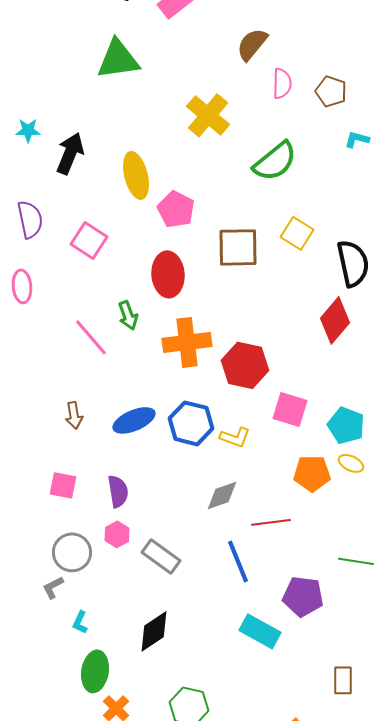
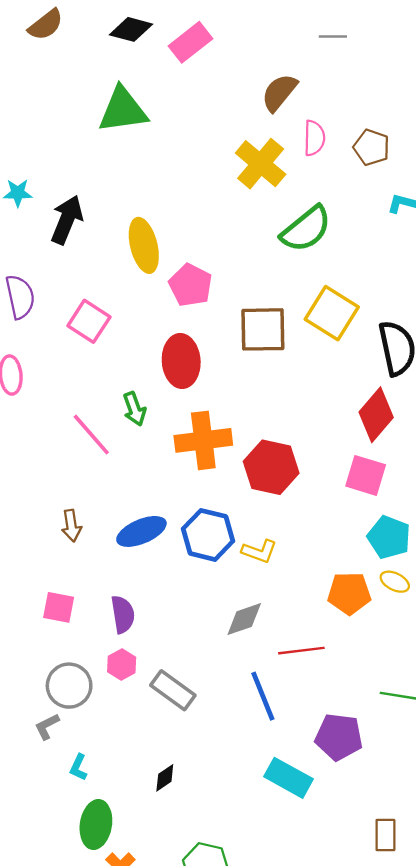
yellow cross: (208, 115) -> (261, 164), moved
yellow square: (297, 233) -> (332, 313), size x1.4
pink square: (290, 409) -> (366, 475), moved
black diamond: (154, 631) -> (165, 778), size x0.6

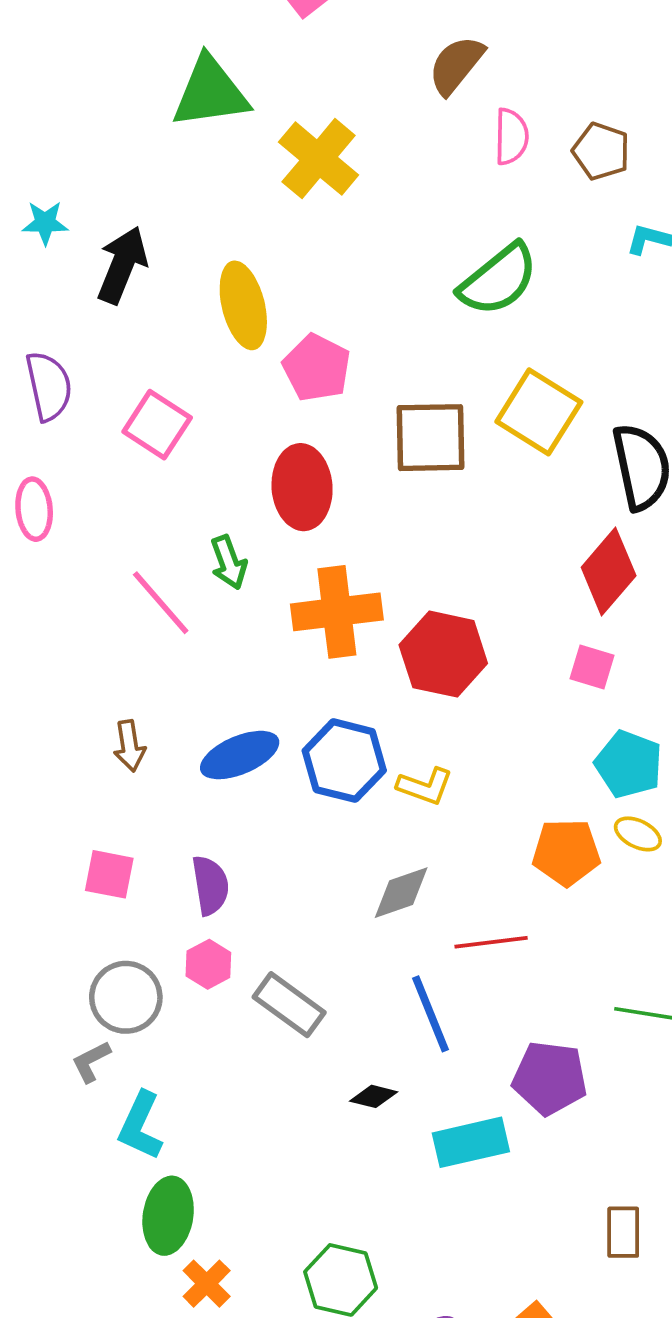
yellow cross: (261, 164) -> (319, 159), moved
pink square: (366, 475) -> (592, 667), size x0.7
cyan L-shape: (78, 767) -> (141, 1126), size x1.6
black diamond: (165, 778) -> (374, 1096), moved, turned 48
cyan rectangle: (289, 778) -> (471, 1142), turned -42

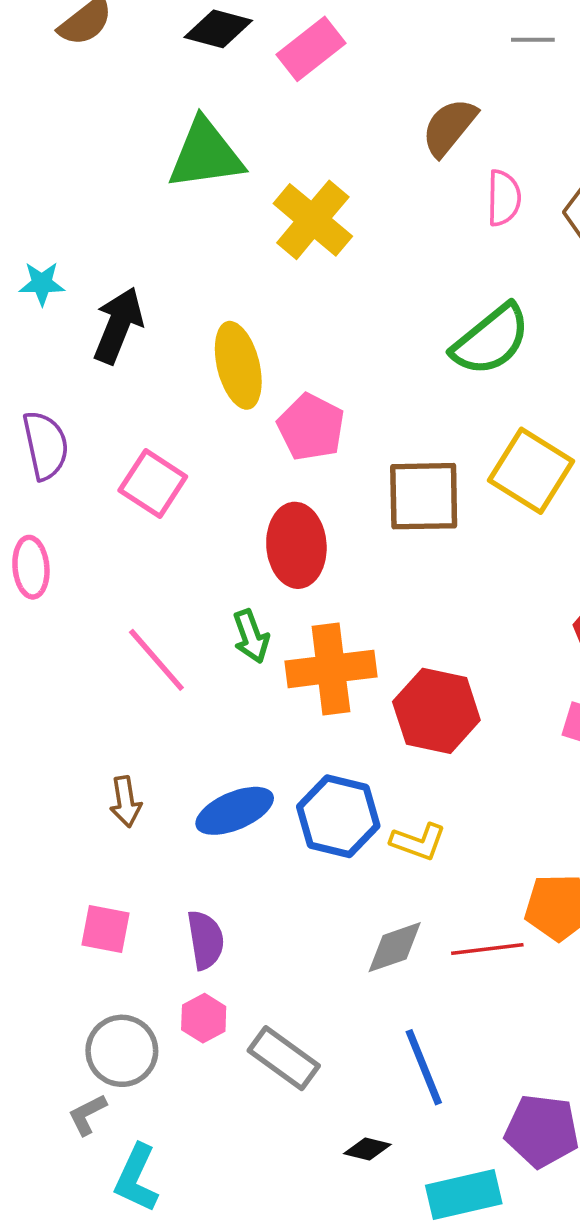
green arrow: (229, 562) -> (251, 636), moved
red line: (491, 942) -> (487, 949), moved

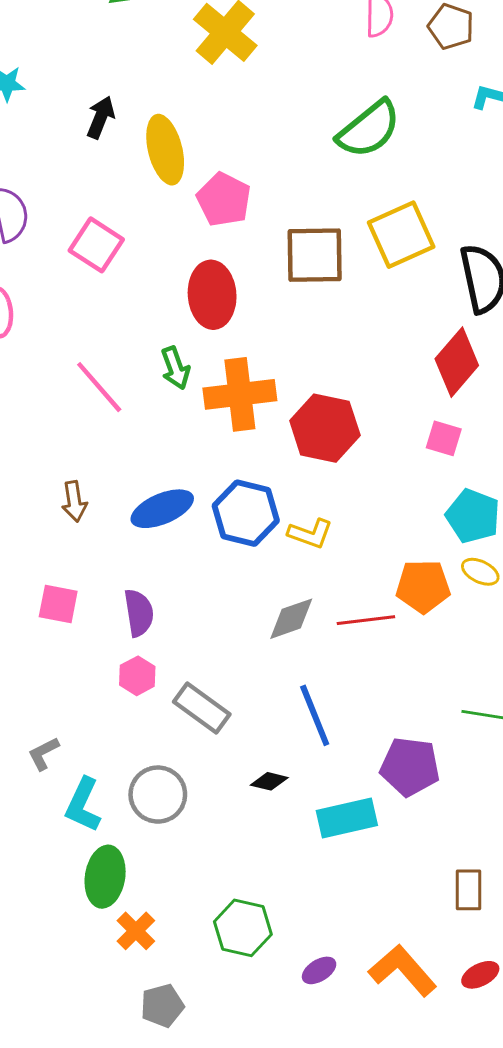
black arrow: (118, 325) -> (101, 117), moved, size x0.7
yellow square: (531, 471) -> (401, 235), turned 34
gray circle: (122, 1051) -> (158, 795), moved

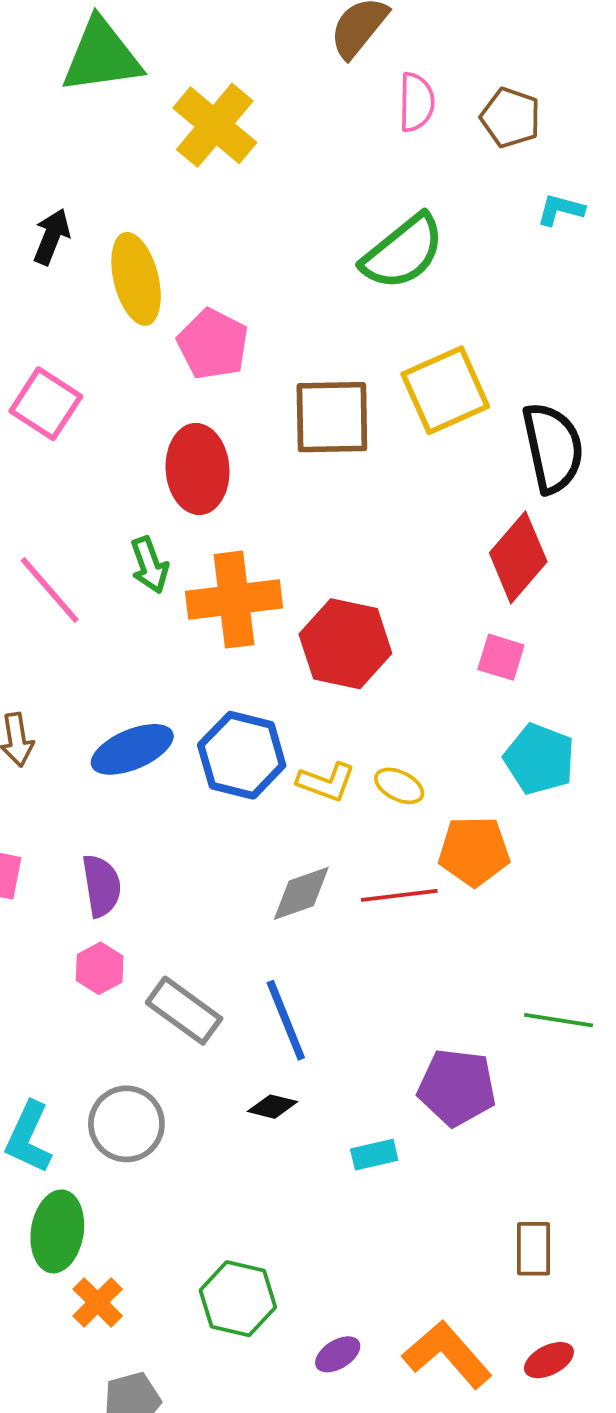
yellow ellipse: (480, 572) -> (399, 786), moved
blue line: (315, 715) -> (286, 1020), moved
cyan rectangle: (347, 818) -> (374, 1155), size x0.6

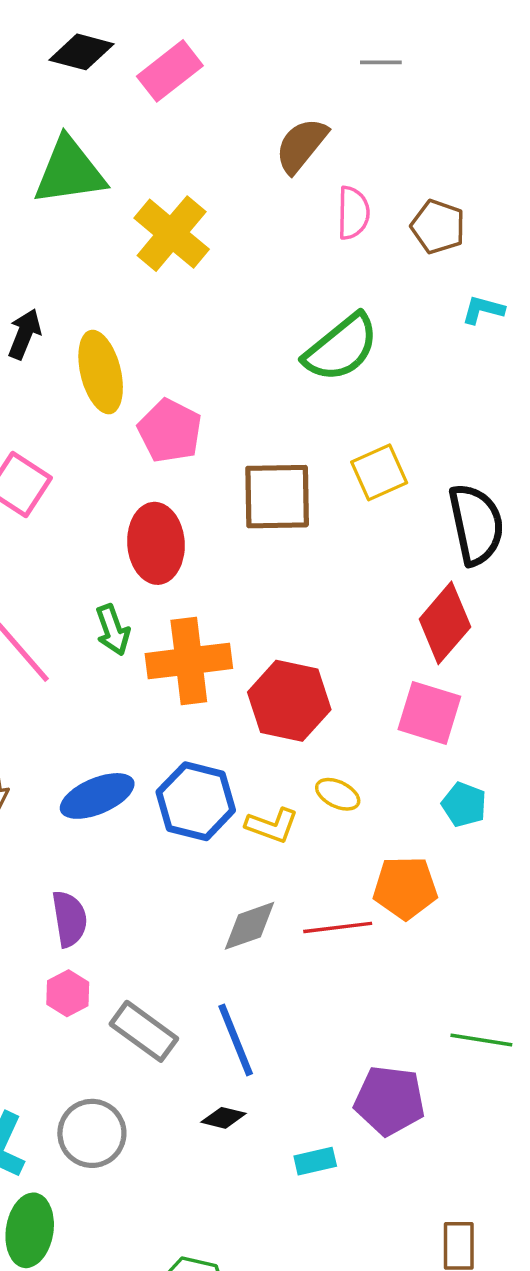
yellow square: (445, 390) -> (379, 472), size x0.7
pink square: (501, 657) -> (429, 713), size x1.5
cyan pentagon: (539, 759) -> (464, 805), size x0.7
yellow ellipse: (399, 786) -> (338, 794), moved

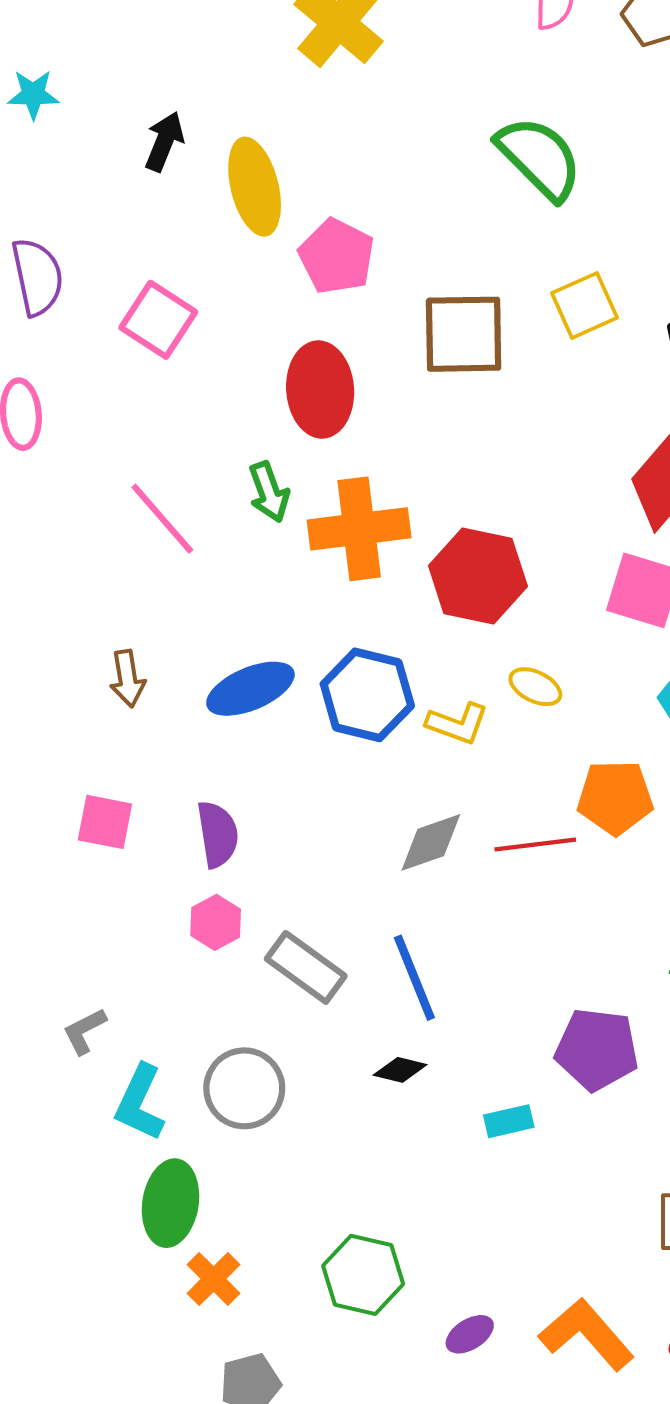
green semicircle: (341, 348) -> (539, 158), turned -96

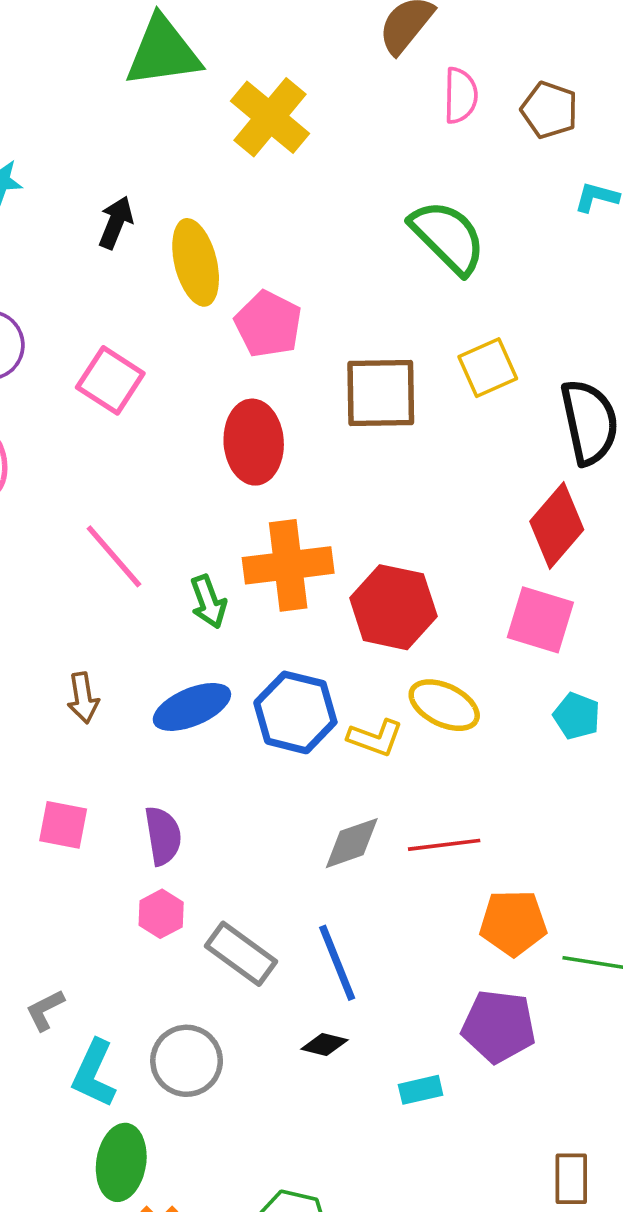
green arrow: (269, 492) -> (208, 602), moved
yellow ellipse: (535, 687) -> (444, 705), size x1.5
orange pentagon: (615, 797) -> (513, 923), moved

